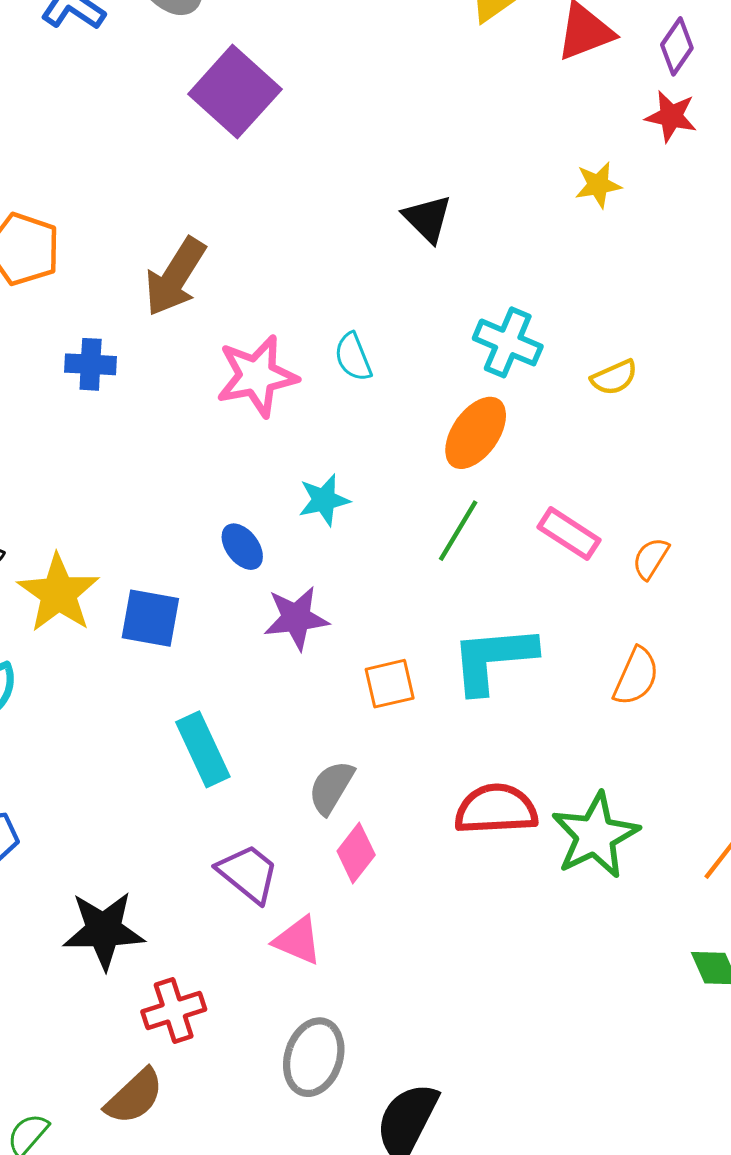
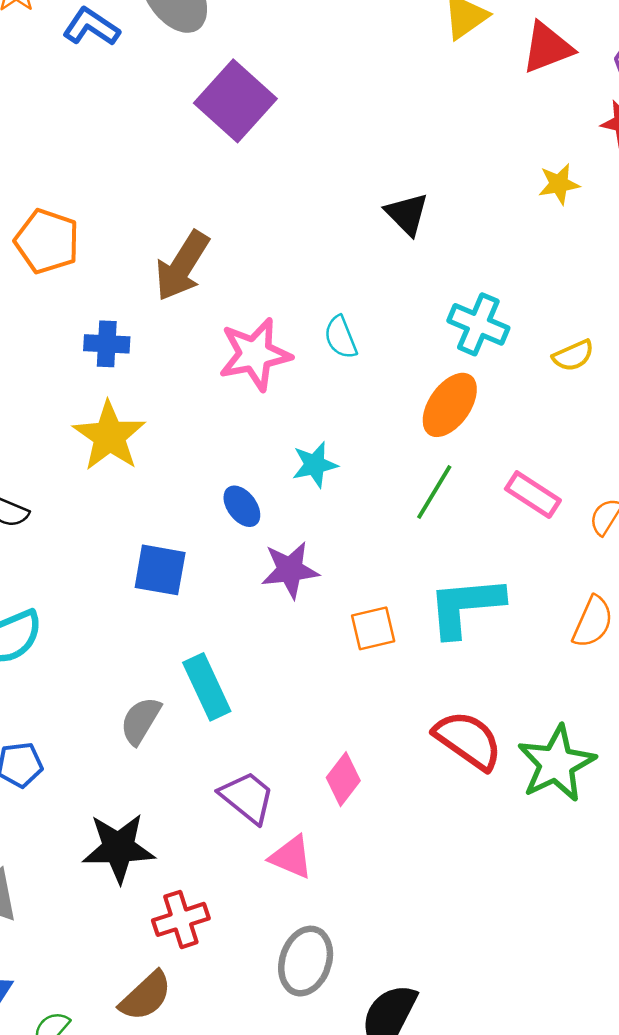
yellow star: (58, 593) -> (109, 436), moved
gray semicircle: (331, 787) -> (141, 721), moved
red semicircle: (496, 809) -> (468, 740), turned 38

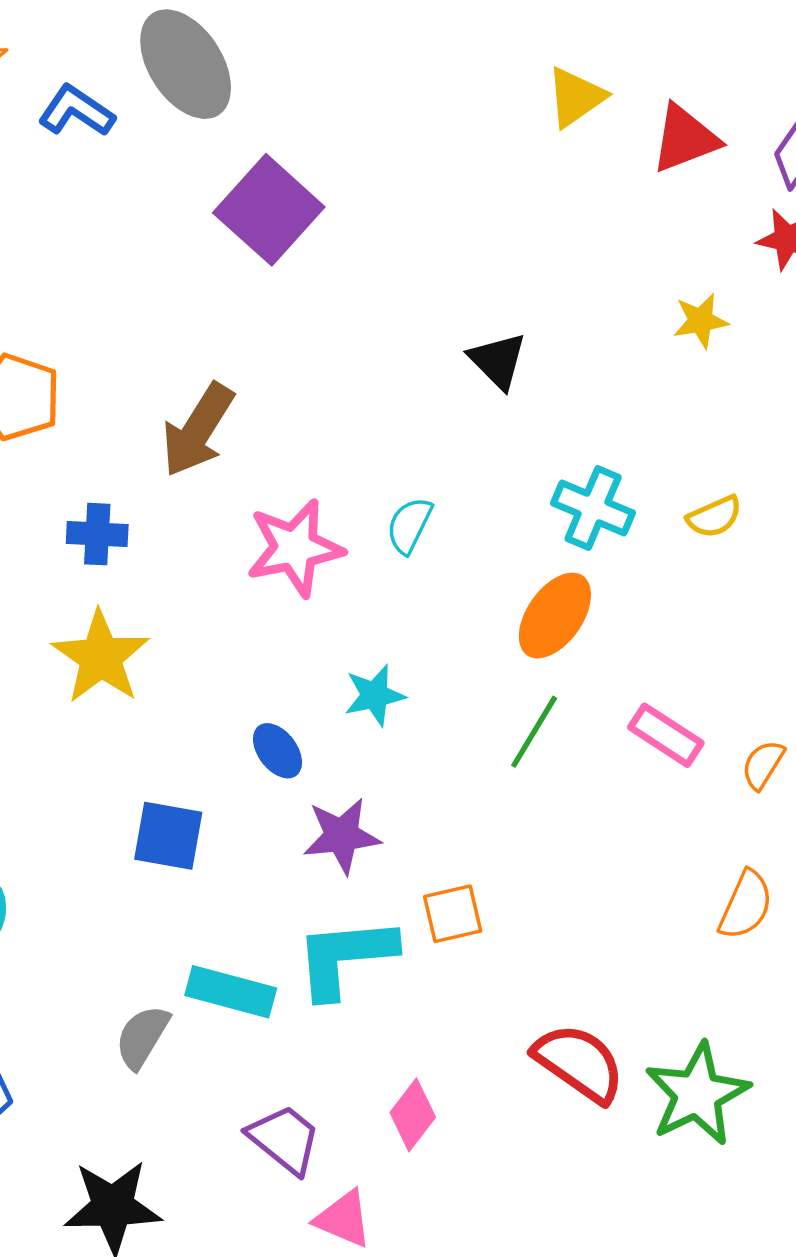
cyan semicircle: (341, 337) -> (409, 525), turned 48
yellow semicircle: (573, 356) -> (714, 517), moved
cyan L-shape: (465, 606) -> (345, 957), moved
cyan rectangle: (207, 687) -> (231, 992), turned -50

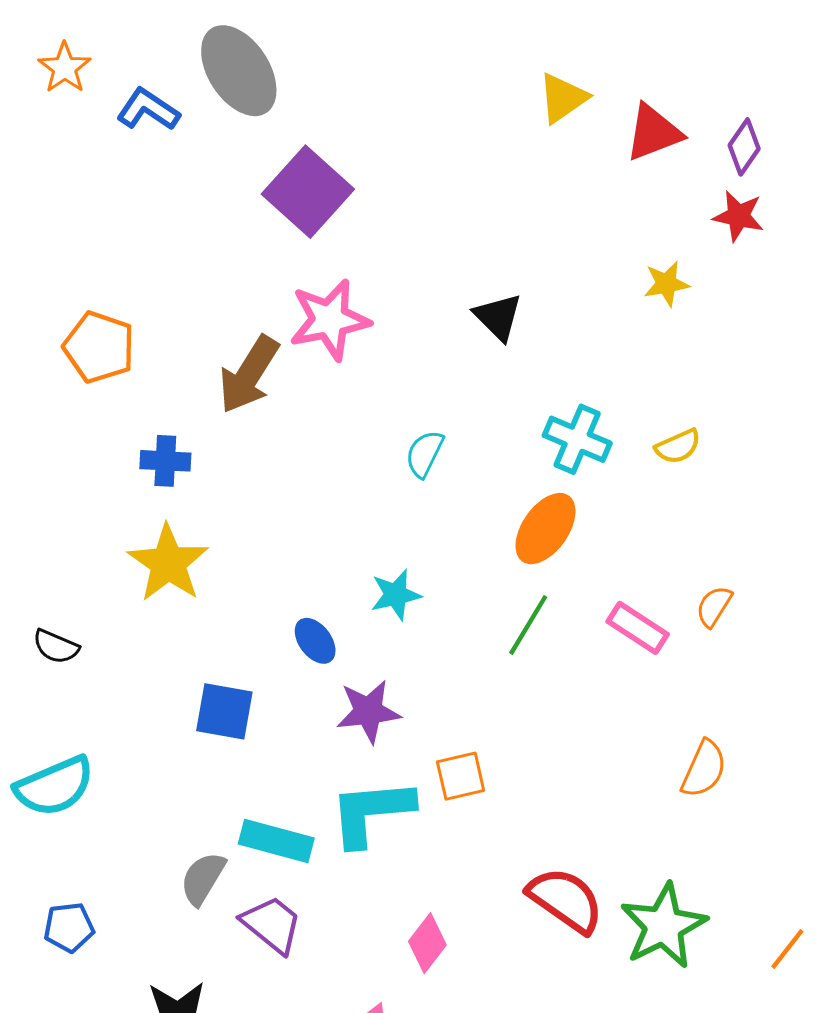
pink star: (295, 548) -> (330, 320), moved
orange semicircle: (763, 765) -> (714, 606), moved
purple trapezoid: (284, 1139) -> (272, 924), moved

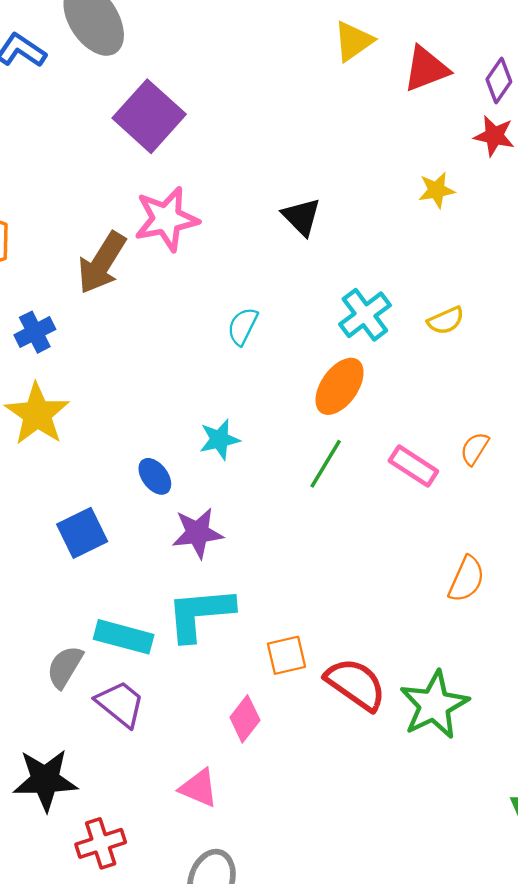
cyan cross: (577, 439) -> (365, 315), turned 30
blue cross: (165, 461) -> (35, 332), turned -30
blue square: (224, 711) -> (82, 533), turned -36
orange square: (461, 776) -> (286, 655), moved

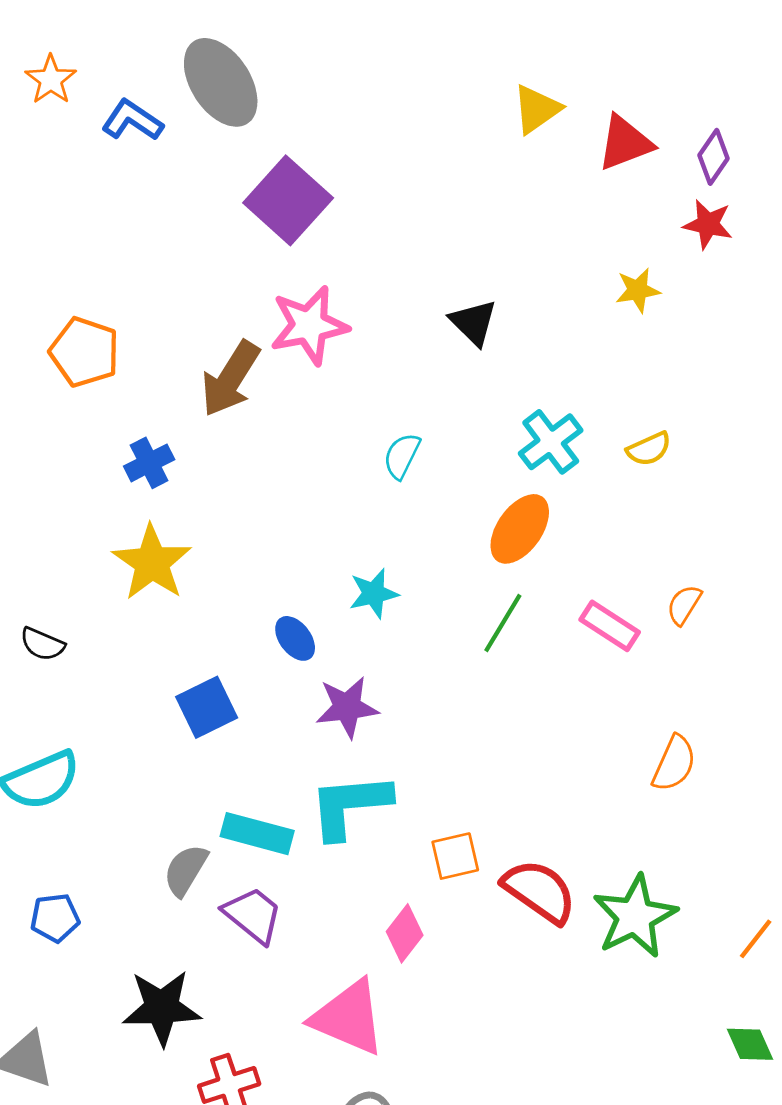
pink triangle: (199, 788) -> (348, 1018), size x1.6

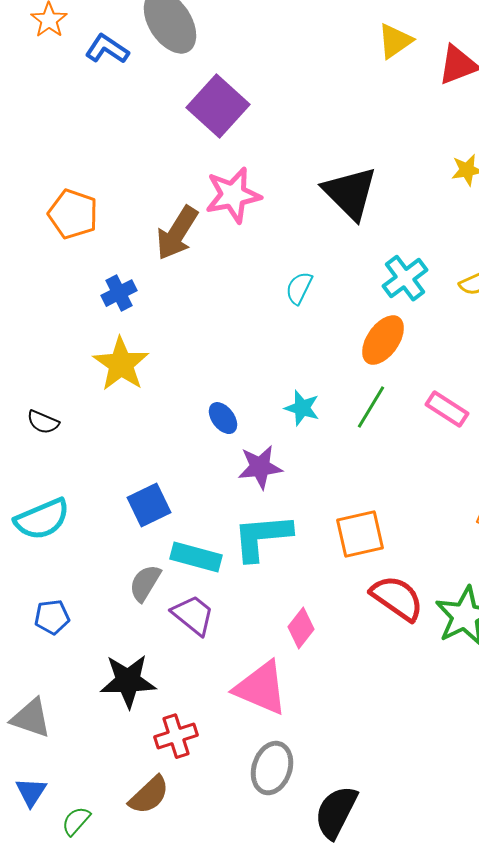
black triangle: (473, 323) -> (350, 193), size x1.6
cyan star: (374, 593) -> (302, 408), moved, turned 30
blue square: (207, 707) -> (149, 505), moved
orange square: (455, 856) -> (360, 534), moved, size x1.4

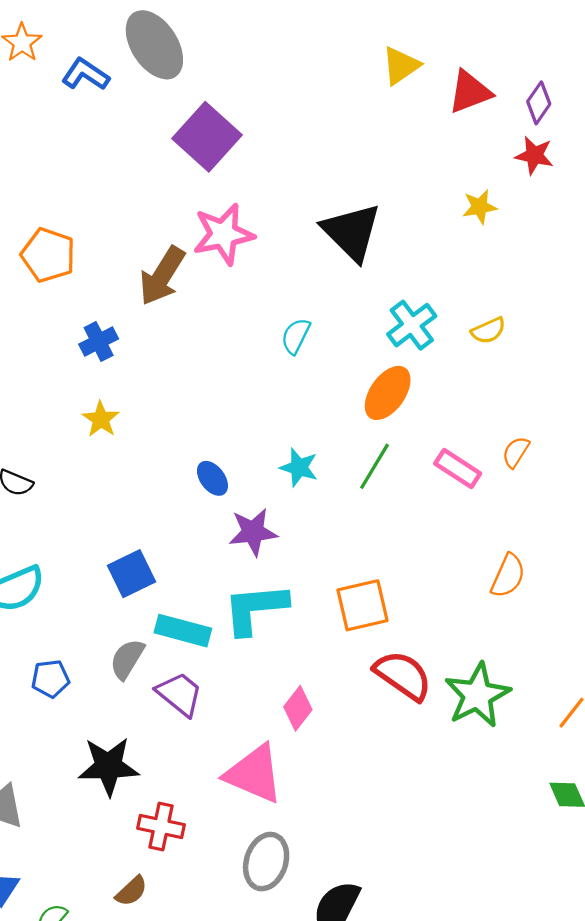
yellow star: (121, 364) -> (101, 419), size x0.6
blue pentagon: (52, 617) -> (50, 679), moved
red cross: (176, 736) -> (161, 827), turned 30
brown semicircle: (149, 795) -> (131, 891), size x0.7

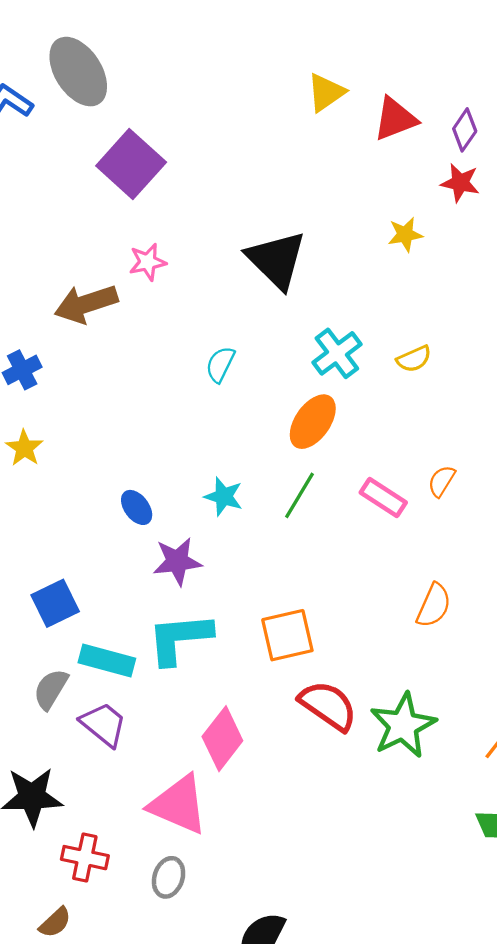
pink star: (223, 234) -> (148, 262), size x0.6
brown arrow: (162, 276) -> (86, 304), turned 40
pink diamond: (298, 708) -> (222, 739), size x1.4
gray ellipse: (266, 862) -> (169, 877), moved, size x0.7

